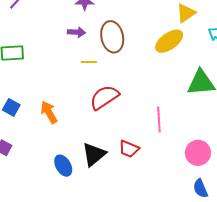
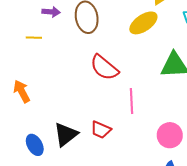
yellow line: (89, 62) -> (34, 38), moved
red semicircle: (104, 97) -> (104, 68), moved, turned -108

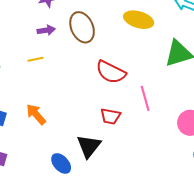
yellow ellipse: (143, 23) -> (139, 20), turned 64
red trapezoid: (101, 130) -> (110, 116), moved

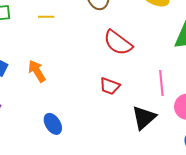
pink line: (145, 98) -> (161, 83), moved
black triangle: (89, 146) -> (144, 118), moved

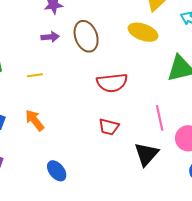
yellow line: (46, 17) -> (35, 75), moved
red semicircle: (118, 43) -> (112, 83), turned -36

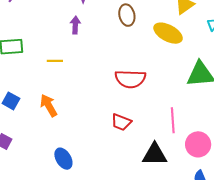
brown ellipse: (86, 36) -> (127, 15), moved, size x0.7
purple arrow: (50, 37) -> (75, 25), turned -90
black triangle: (146, 154) -> (155, 154), turned 40

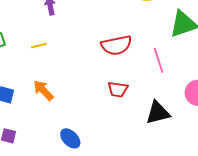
pink line: (173, 120) -> (159, 60), moved

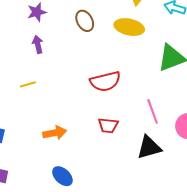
pink line: (159, 60) -> (153, 111), moved
orange arrow: (43, 90) -> (55, 133), moved, turned 125

